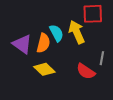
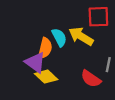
yellow arrow: (77, 32) -> (81, 36), turned -35
purple triangle: (22, 44) -> (35, 62), moved

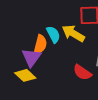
purple triangle: (35, 62) -> (31, 57), turned 30
yellow diamond: (46, 77) -> (25, 75), moved

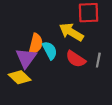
cyan semicircle: (53, 34) -> (50, 50), moved
red semicircle: (82, 72) -> (76, 59), moved

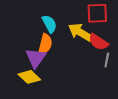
cyan semicircle: (50, 50) -> (49, 24), moved
red semicircle: (76, 59) -> (98, 42), moved

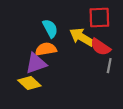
orange semicircle: (45, 44) -> (46, 49), turned -114
purple triangle: (36, 58) -> (36, 63), turned 35

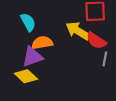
cyan semicircle: (50, 28) -> (28, 22), moved

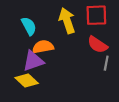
yellow arrow: (78, 31) -> (67, 21), moved, turned 40

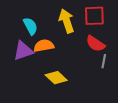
purple triangle: (33, 61) -> (23, 51), moved
yellow diamond: (27, 81) -> (56, 78), moved

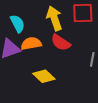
red semicircle: (95, 44) -> (61, 42), moved

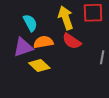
yellow diamond: (44, 76) -> (39, 65), moved

